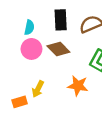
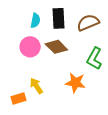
cyan semicircle: (29, 27) -> (35, 21), moved
yellow arrow: (38, 89) -> (36, 86), turned 119

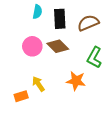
cyan semicircle: (35, 21) -> (37, 12), moved

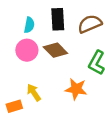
cyan semicircle: (37, 12) -> (29, 25), moved

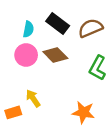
black rectangle: (58, 19) -> (58, 23), turned -50
orange star: (76, 89) -> (83, 112), moved

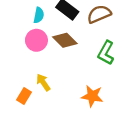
orange rectangle: (13, 112) -> (24, 96), turned -42

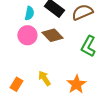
yellow arrow: (43, 82) -> (44, 78), moved
orange star: (92, 96) -> (76, 84), turned 30

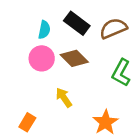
yellow arrow: (44, 78) -> (64, 98), moved

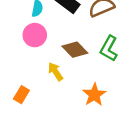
brown diamond: (74, 58) -> (75, 50), moved

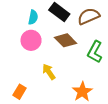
brown diamond: (75, 50) -> (66, 40), moved

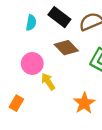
pink circle: (31, 40) -> (32, 63), moved

